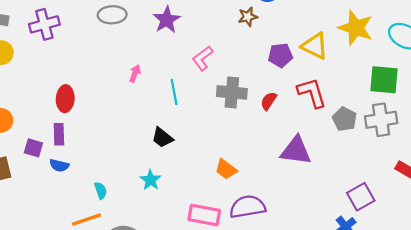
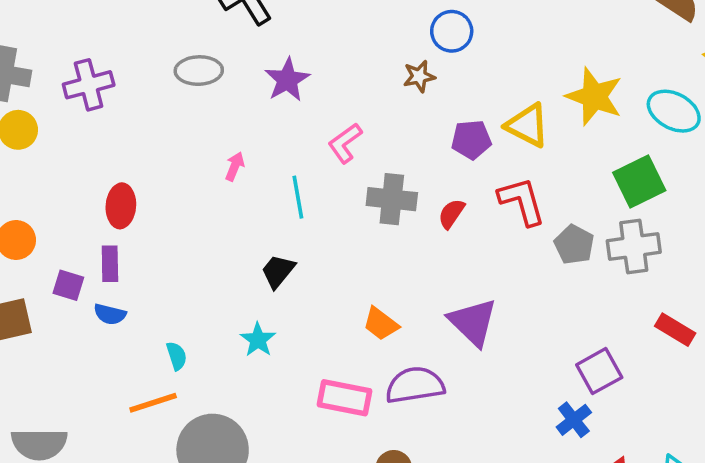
green square: (384, 80) -> (639, 181), turned -32
black trapezoid: (162, 138) -> (278, 271), turned 90
purple triangle: (296, 151) -> (473, 322), moved, turned 36

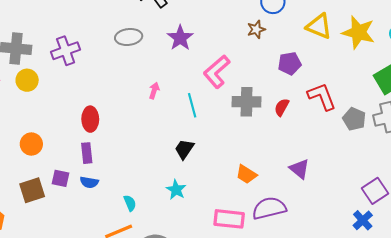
yellow triangle: (527, 125) -> (319, 26), moved
pink L-shape: (345, 143) -> (217, 72), size x1.4
purple square: (68, 285) -> (61, 178), moved
purple triangle: (473, 322) -> (299, 169), size x0.7

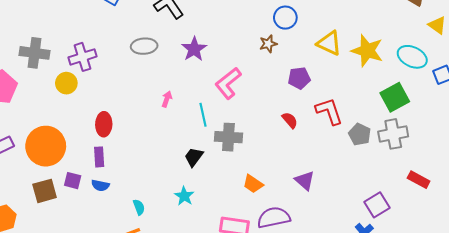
yellow circle: (27, 80) -> (66, 83), moved
gray cross: (247, 102) -> (228, 137), moved
red semicircle: (282, 107) -> (290, 120), turned 108
orange circle: (31, 144) -> (46, 146), size x1.8

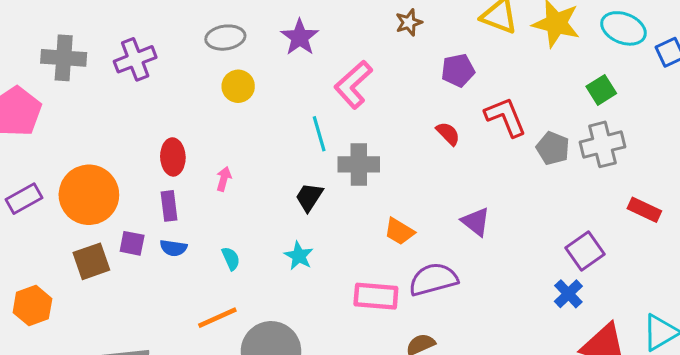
yellow circle: (66, 83) -> (238, 86), moved
green square: (395, 97) -> (601, 90), size x0.7
pink arrow: (167, 99) -> (224, 179), moved
cyan semicircle: (139, 207) -> (231, 259), moved

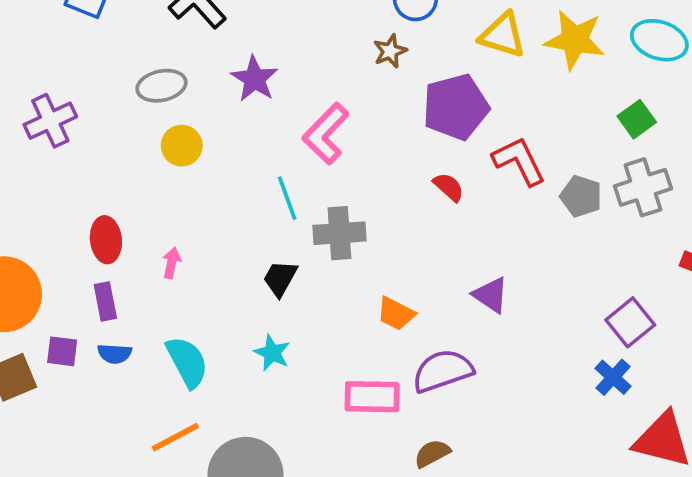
purple pentagon: (458, 70) -> (456, 107), size x1.6
cyan semicircle: (231, 259) -> (187, 362), size x1.8

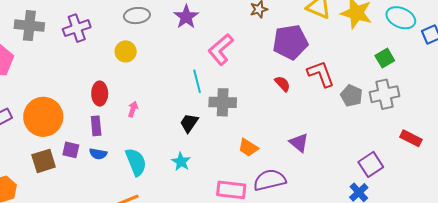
yellow circle: (182, 146) -> (126, 51), moved

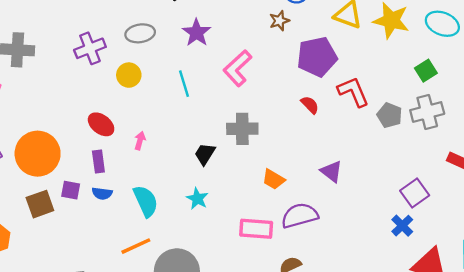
purple cross: (77, 28) -> (90, 48), moved
cyan line: (197, 81) -> (184, 84), moved
red ellipse: (100, 94) -> (101, 124), turned -50

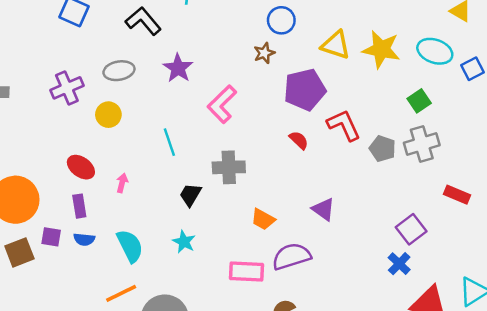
cyan line: (184, 84) -> (169, 142), moved

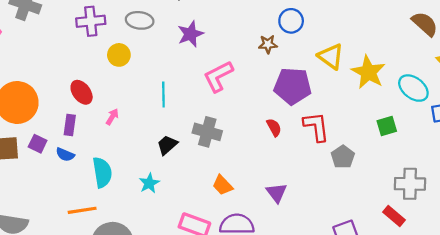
gray cross: (422, 144) -> (410, 184), moved

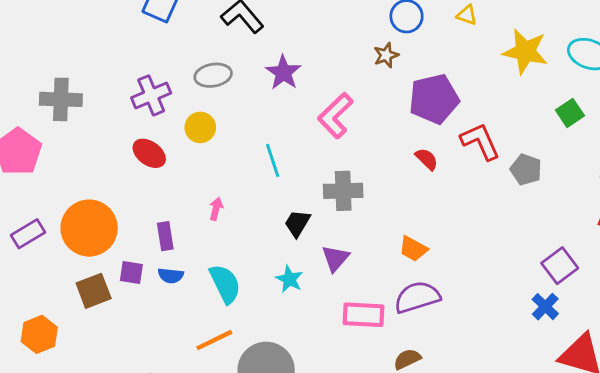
yellow triangle: (331, 56) -> (467, 15), moved, size x0.6
red ellipse: (82, 92) -> (149, 153), moved
orange trapezoid: (223, 185) -> (413, 249), moved
purple triangle: (277, 193) -> (335, 258), moved, turned 35

